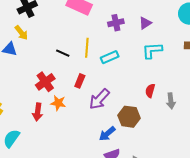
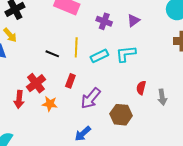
purple cross: (116, 23) -> (104, 21), turned 35
cyan L-shape: (152, 50) -> (126, 54), moved
red arrow: (38, 112) -> (19, 99), moved
blue arrow: (107, 134) -> (83, 134), moved

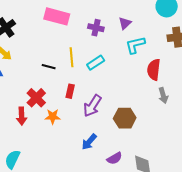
cyan L-shape: (126, 54) -> (135, 45), moved
red semicircle: (141, 88) -> (154, 70), moved, size x1.5

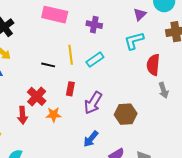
purple triangle: (125, 23) -> (140, 14), moved

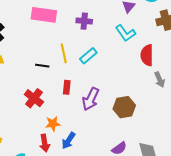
cyan L-shape: (134, 41) -> (125, 33), turned -105
red arrow: (23, 115) -> (45, 143), moved
orange star: (54, 115) -> (53, 124), moved
blue arrow: (91, 139) -> (69, 141), moved

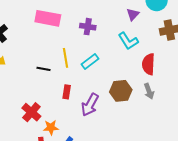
gray arrow: (160, 80) -> (149, 91), moved
red cross: (34, 98) -> (31, 112), moved
brown hexagon: (124, 107) -> (121, 91), moved

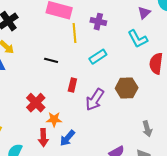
yellow line: (66, 58) -> (75, 33), moved
gray arrow: (149, 91) -> (147, 129), moved

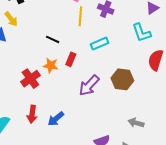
red rectangle: (72, 85) -> (71, 59), moved
orange star: (54, 119) -> (51, 65), moved
gray arrow: (147, 129) -> (136, 123), turned 112

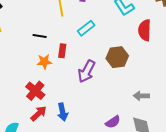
red cross: (30, 79) -> (35, 91), moved
red arrow: (32, 114) -> (39, 114), turned -126
blue arrow: (56, 119) -> (63, 112), turned -48

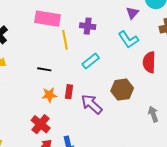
red rectangle: (62, 51) -> (69, 92), moved
purple arrow: (87, 71) -> (92, 104), turned 105
gray arrow: (141, 96) -> (153, 114), moved, turned 70

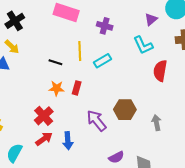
yellow line: (65, 40) -> (80, 51), moved
brown hexagon: (122, 90) -> (125, 110), moved
purple arrow: (92, 104) -> (97, 121), moved

